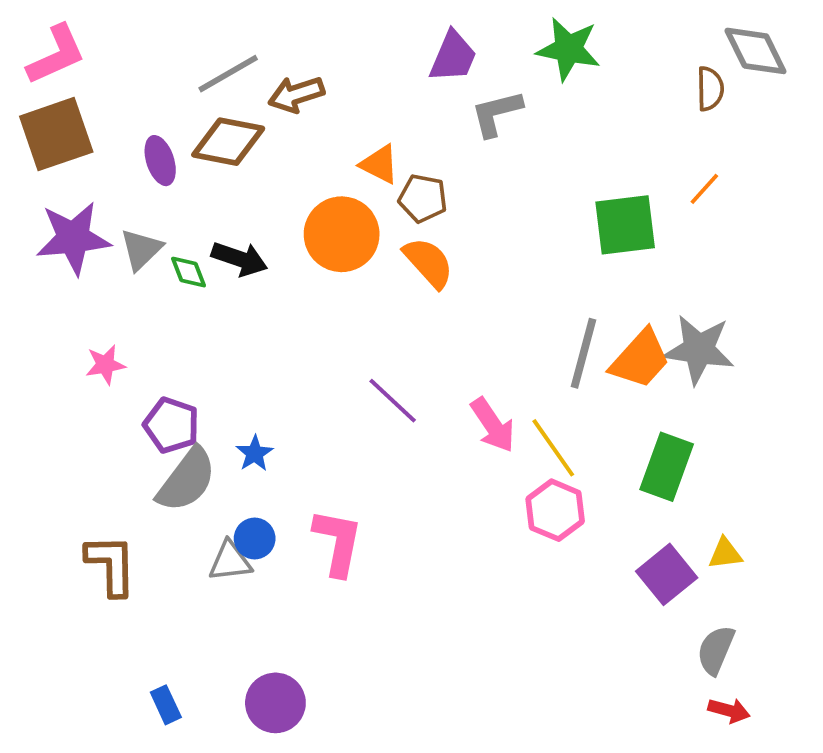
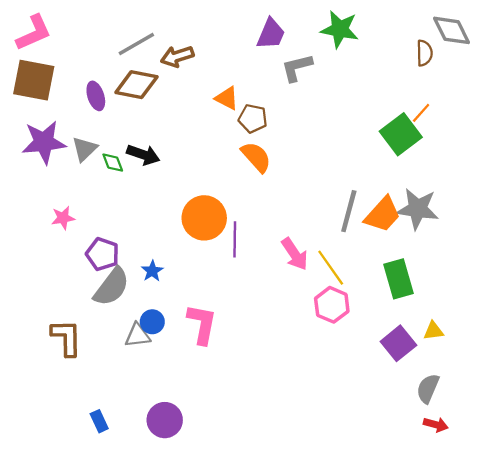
brown square: (56, 134) -> (34, 80), turned 30
green square: (625, 225) -> (401, 134), moved, turned -30
orange circle: (342, 234) -> (204, 218), moved
purple line: (393, 401) -> (235, 239), turned 48
green rectangle: (667, 467) -> (398, 279), turned -36

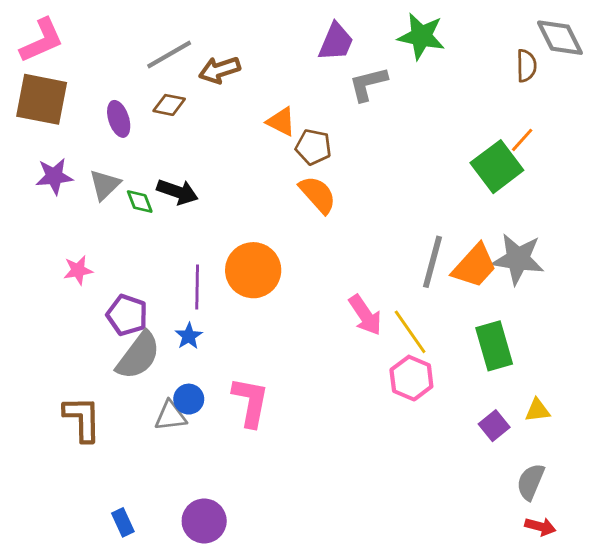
brown diamond: (136, 85) -> (169, 105), size x0.6
purple star: (44, 142) -> (54, 176), size x0.7
purple line: (235, 239) -> (197, 287), moved
purple square: (398, 343) -> (494, 426), size x0.7

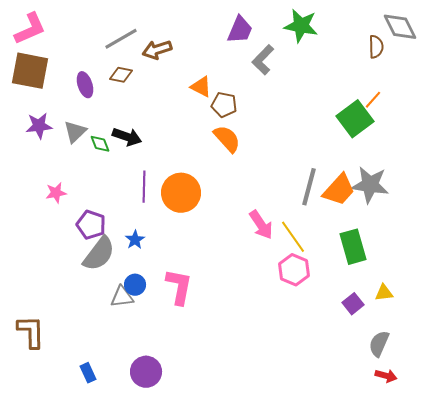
gray L-shape: (368, 84) -> (263, 60), turned -32
purple line: (197, 287) -> (144, 187), moved
brown L-shape: (82, 419) -> (31, 332), moved

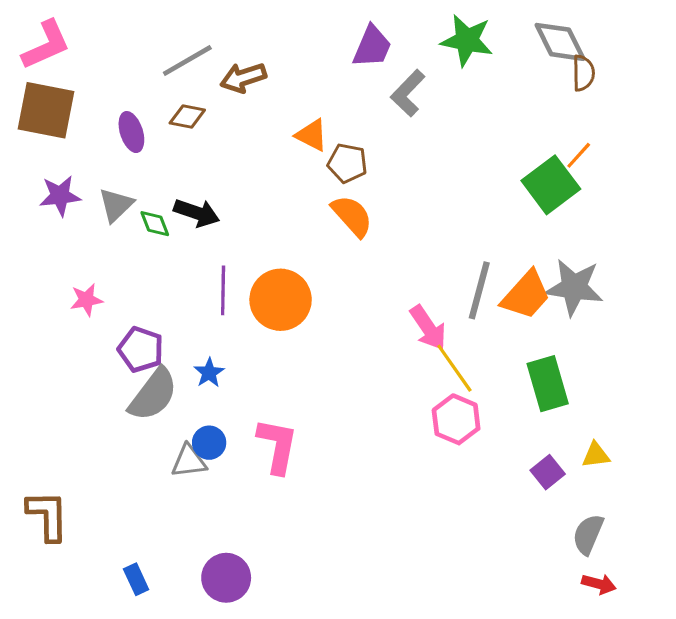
gray diamond: (400, 27) -> (560, 42), moved
pink arrow: (261, 225) -> (428, 328), moved

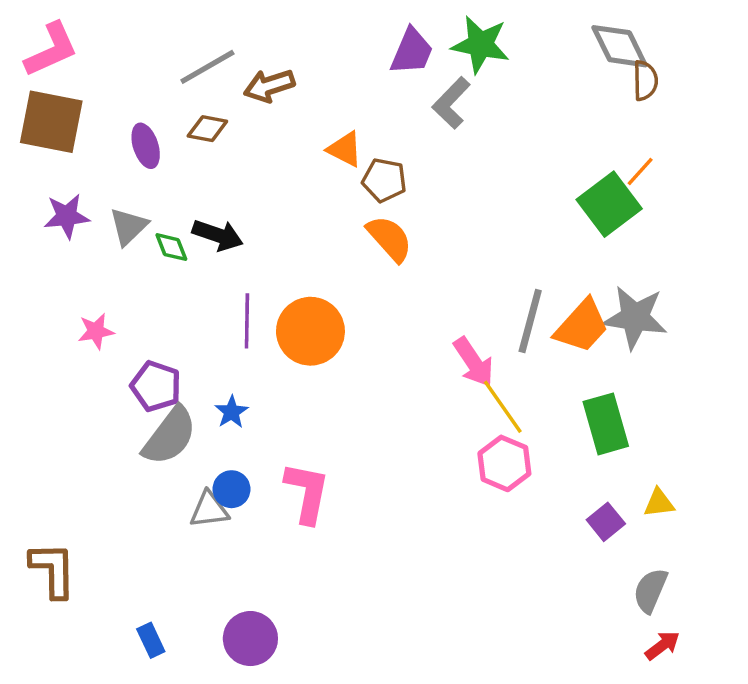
green star: (467, 40) -> (480, 44), moved
red arrow: (599, 584) -> (662, 645), turned -52

